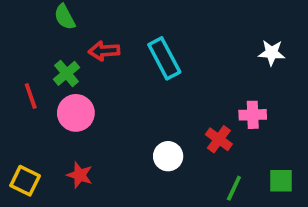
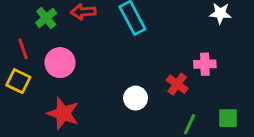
green cross: (66, 73) -> (46, 18), moved
red star: (80, 175) -> (63, 113), size x1.5
yellow square: (25, 181) -> (18, 81), moved

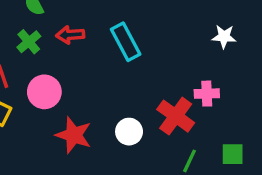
red cross: (177, 84) -> (176, 116), size x1.5
red star: (63, 113) -> (74, 135), moved

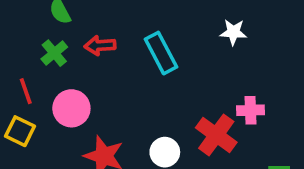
white star: (224, 37) -> (233, 32), moved

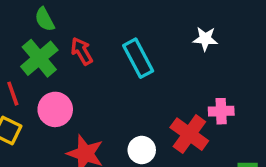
red arrow: (100, 45) -> (82, 51), turned 64
green cross: (54, 53) -> (39, 58), size x1.5

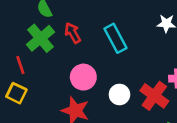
pink circle: (55, 109) -> (83, 77), moved
white circle: (142, 150) -> (119, 94), moved

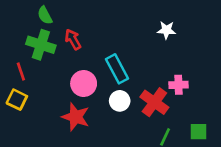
green cross: (40, 38) -> (41, 45), turned -32
cyan rectangle: (115, 38) -> (117, 69), moved

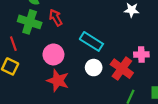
cyan rectangle: (117, 69) -> (91, 41), turned -30
pink circle: (84, 84) -> (53, 54), moved

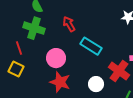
red arrow: (56, 18) -> (69, 24), moved
white circle: (94, 68) -> (96, 84), moved

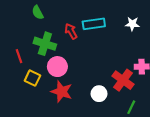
green cross: (34, 28) -> (45, 44), moved
cyan rectangle: (91, 46) -> (94, 24), moved, turned -40
yellow square: (16, 69) -> (32, 78), moved

